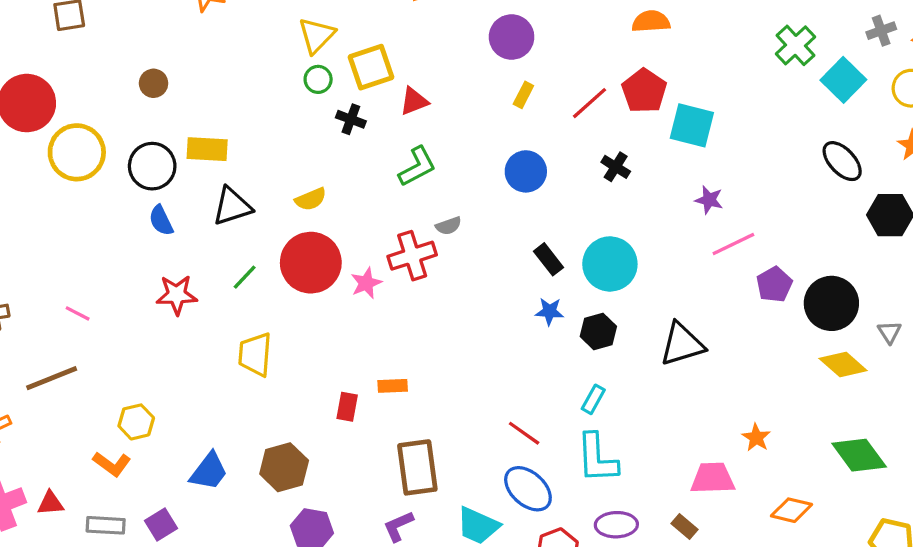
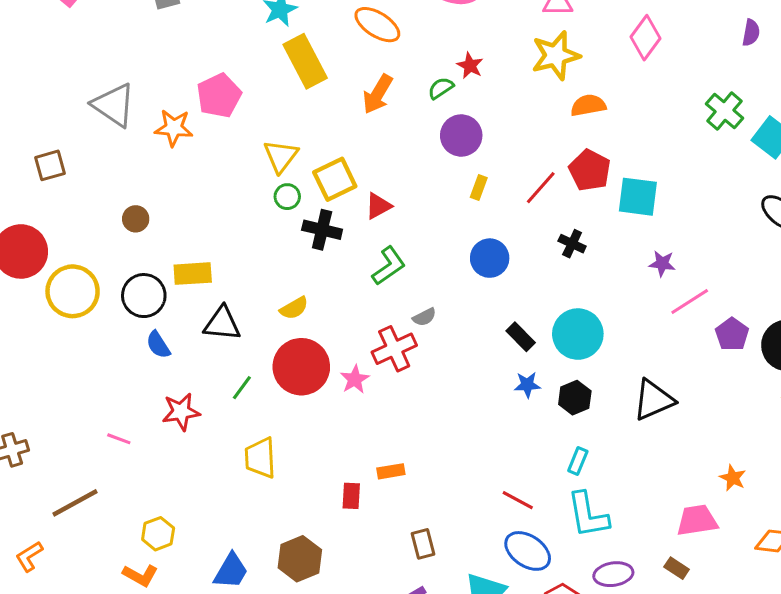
black cross: (351, 119) -> (322, 230), size x1.4
black triangle: (232, 206) -> (222, 324), turned 30
pink line: (78, 313) -> (119, 439), moved
brown rectangle: (417, 467) -> (423, 544), size x0.6

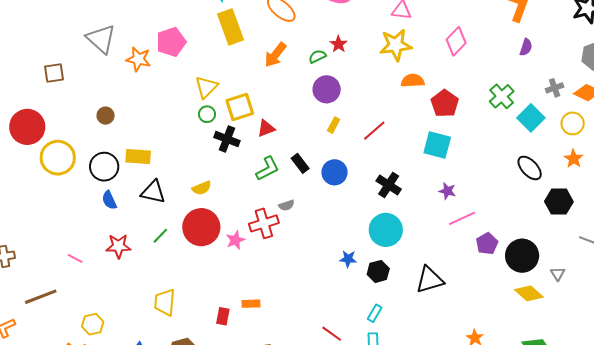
red pentagon: (590, 170) -> (445, 103), moved
black cross: (572, 244) -> (389, 185), moved, size x1.4
black rectangle: (521, 337) -> (300, 163), moved
yellow trapezoid: (260, 458) -> (165, 302), moved

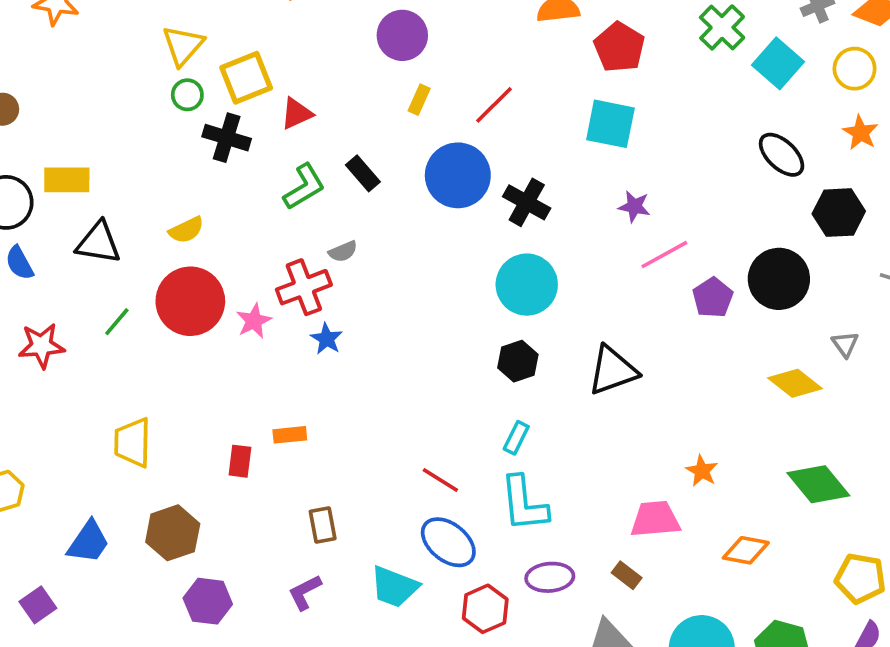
blue circle: (335, 172) -> (458, 175), moved, size x1.4
black circle: (522, 256) -> (779, 279), moved
blue star: (348, 259) -> (327, 339), moved, turned 30

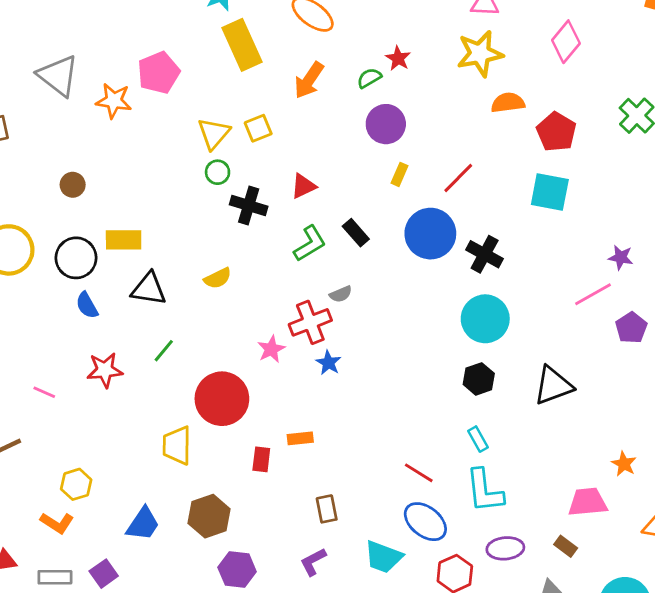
yellow square: (246, 78) -> (258, 128), moved, size x0.7
purple star: (634, 206) -> (621, 257), moved
red circle: (190, 301) -> (222, 399), moved
cyan rectangle: (516, 438) -> (478, 439), turned -55

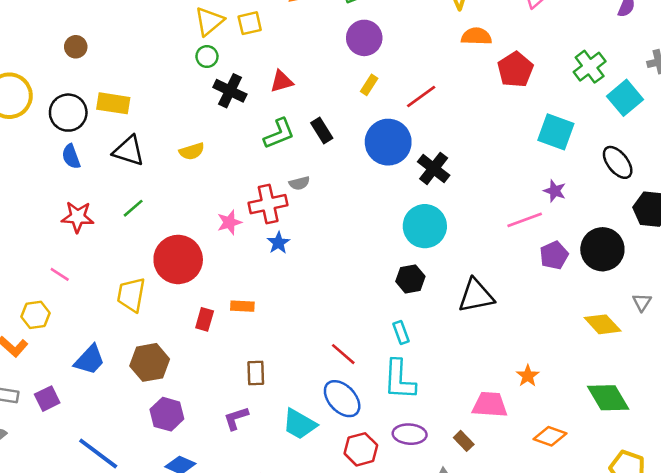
cyan square: (550, 192) -> (556, 132), moved
pink line: (44, 392) -> (60, 274), moved

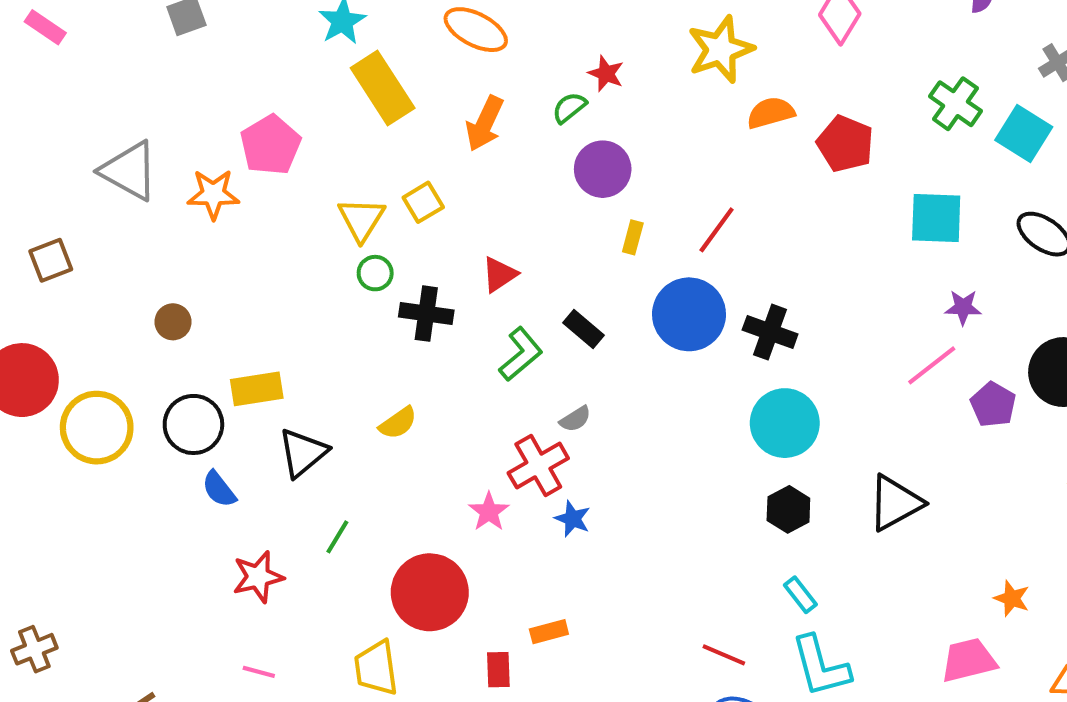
black triangle: (129, 151) -> (303, 453), turned -40

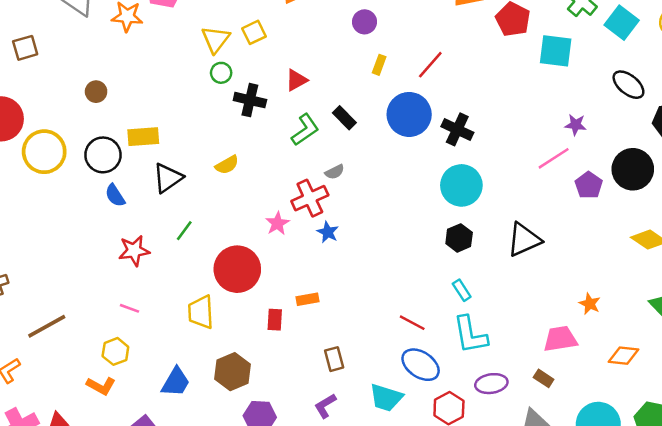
purple circle: (603, 169) -> (365, 22), size x0.7
cyan square: (936, 218) -> (556, 51), moved

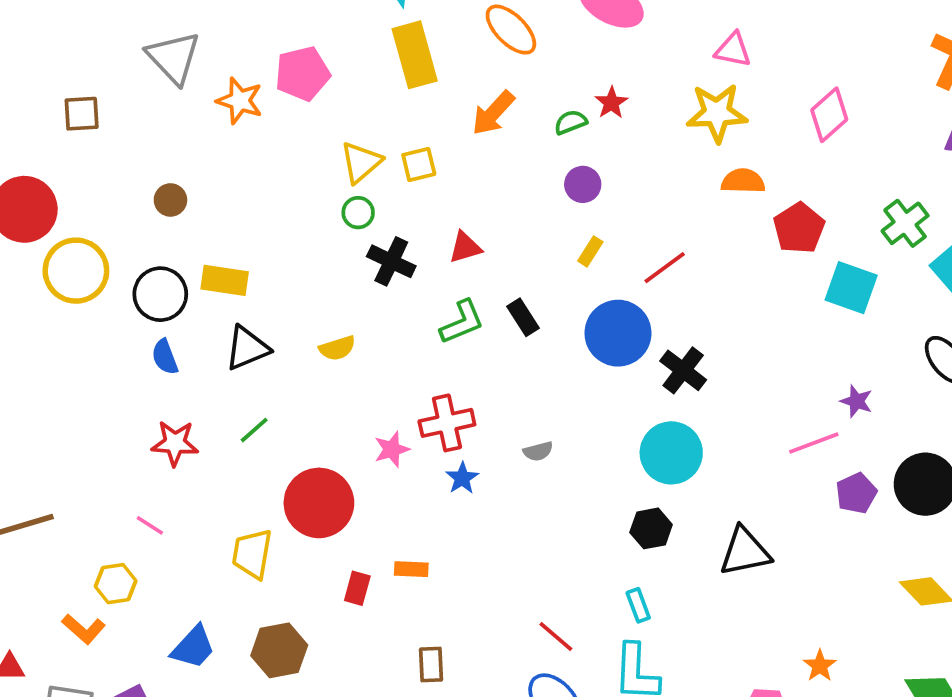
gray semicircle: (335, 172) -> (538, 451), moved

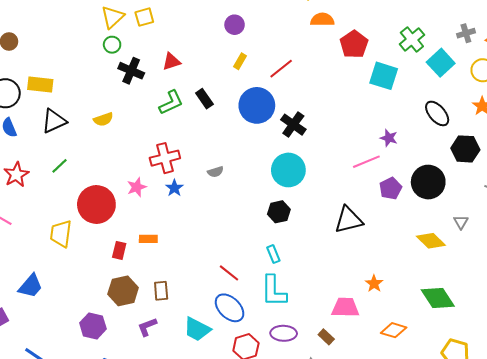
red star: (175, 443) -> (16, 175), turned -30
pink star: (392, 449) -> (137, 187), moved
black triangle: (745, 552) -> (349, 220), moved
brown hexagon: (279, 650) -> (123, 291), moved

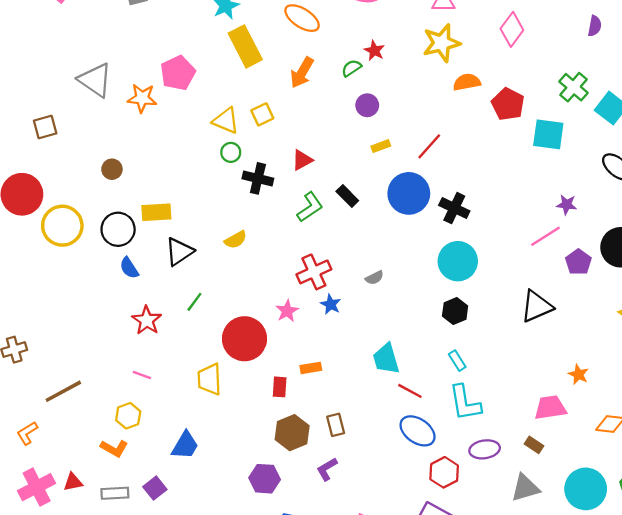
yellow triangle: (113, 17) -> (226, 121), turned -45
yellow rectangle: (240, 61) -> (381, 146), turned 49
cyan trapezoid: (197, 329) -> (386, 359), moved, turned 56

